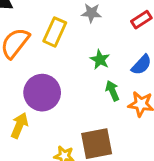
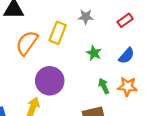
green arrow: (112, 91) -> (104, 86), moved

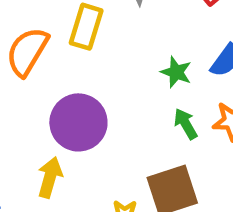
green star: (94, 53) -> (176, 72), moved

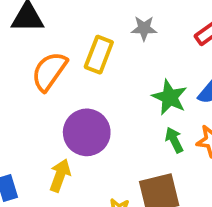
green star: (176, 72) -> (170, 97), size x1.4

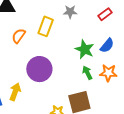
orange semicircle: (49, 71) -> (19, 36), size x0.7
yellow arrow: (60, 175) -> (15, 92), moved

